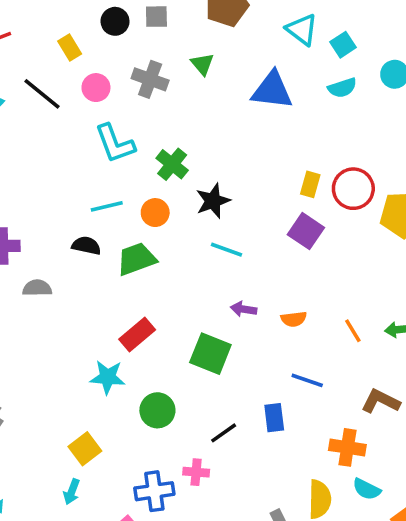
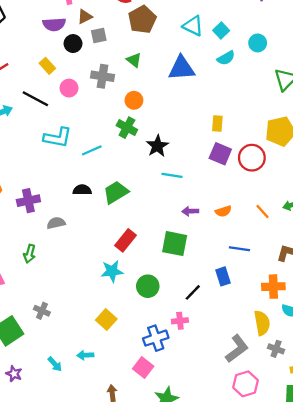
cyan L-shape: (115, 144) -> (58, 137), moved, turned -48
red circle: (353, 189) -> (252, 158), moved
cyan line: (107, 206) -> (92, 150), moved
orange circle: (155, 213) -> (134, 100), moved
cyan arrow: (72, 492) -> (85, 355), moved, turned 77

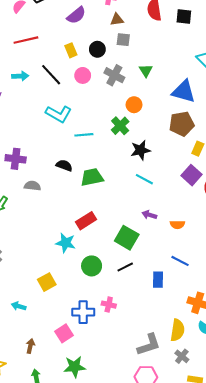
brown pentagon: (142, 19) -> (182, 124), moved
purple semicircle: (54, 24) -> (76, 15), moved, turned -54
black circle: (73, 44) -> (97, 49), moved
black line: (193, 292) -> (125, 267), moved

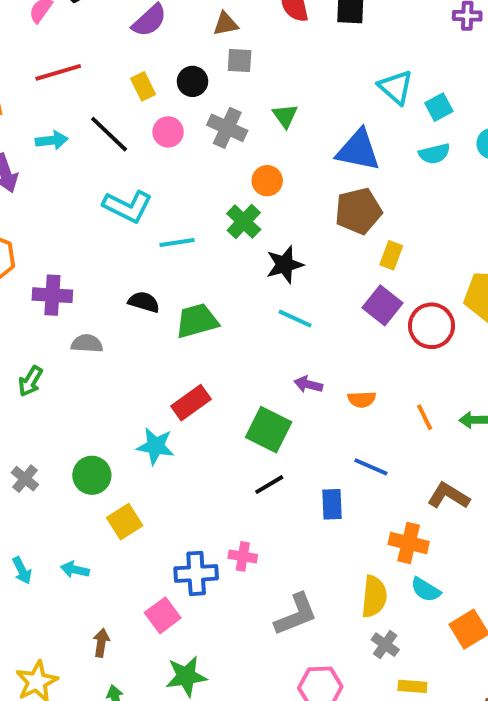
green circle: (92, 266) -> (92, 475), moved
gray L-shape: (149, 345) -> (296, 614), moved

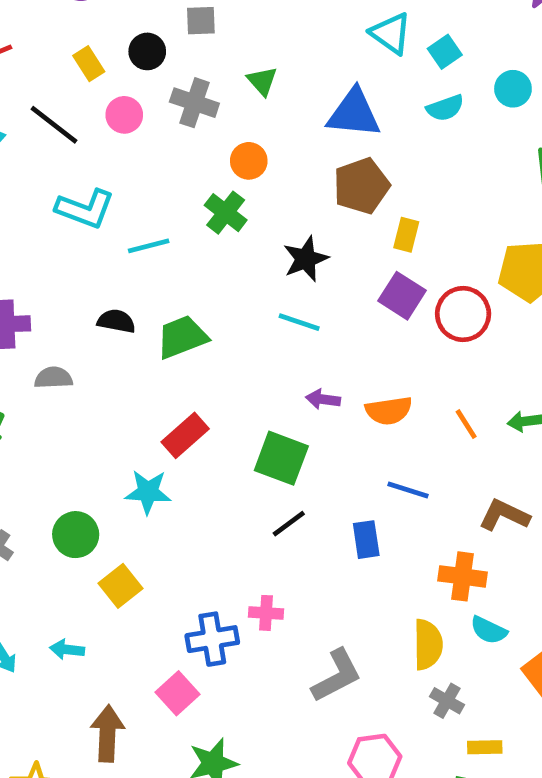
black star: (285, 265) -> (306, 259), moved
orange semicircle: (362, 399) -> (389, 411), size x1.4
brown arrow: (101, 643) -> (107, 734), size x1.6

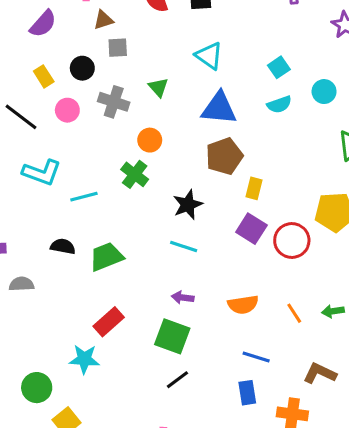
cyan triangle: (391, 33) -> (209, 56), moved
purple arrow: (323, 399) -> (183, 298), moved
blue rectangle: (366, 540) -> (247, 393), moved

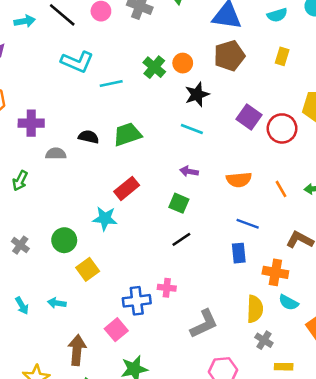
orange circle: (150, 140) -> (183, 63), moved
yellow rectangle: (254, 188) -> (282, 56), moved
black semicircle: (63, 246) -> (89, 137), moved
green square: (172, 336) -> (179, 203), size x0.7

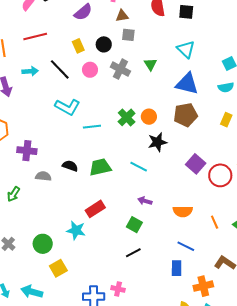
cyan line: (192, 129) -> (139, 167), moved
orange cross: (275, 272) -> (203, 286), turned -30
cyan arrow: (57, 303) -> (32, 292), size x1.5

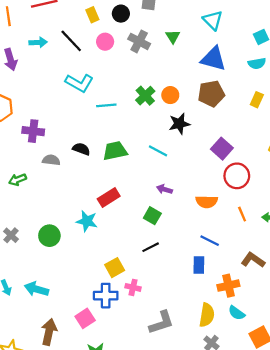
red circle: (220, 175) -> (237, 176), moved
green arrow: (13, 194) -> (18, 180), turned 35
yellow square: (58, 268) -> (115, 268), moved

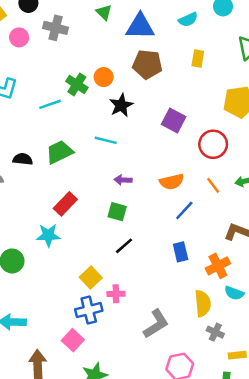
green triangle: (173, 37) -> (104, 12), moved
brown pentagon: (211, 94) -> (147, 64), turned 30
cyan line: (106, 105) -> (50, 104), moved
red circle: (237, 176) -> (213, 144), moved
blue line: (210, 241) -> (184, 210), moved, turned -60

